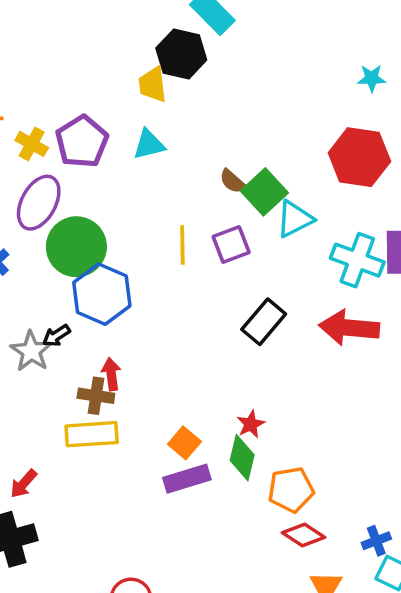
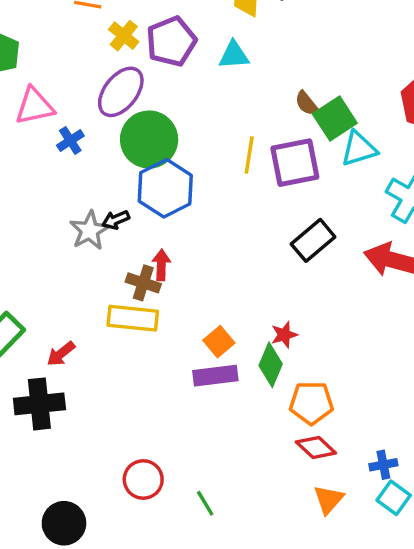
purple square: (231, 245) -> (295, 163), size x1.4

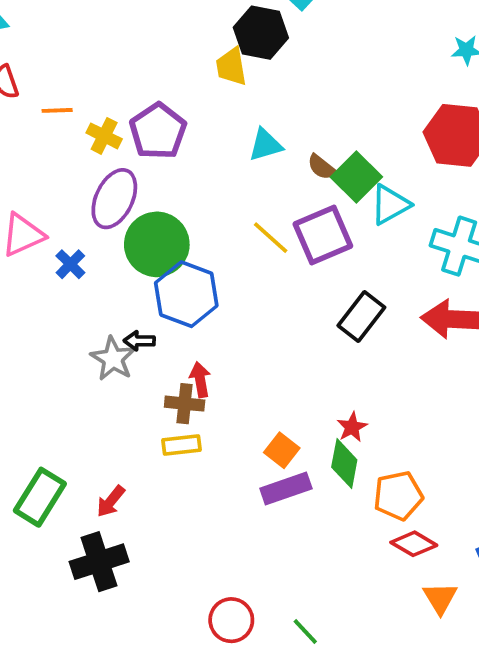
cyan triangle: (234, 55) -> (265, 145), moved
yellow line: (249, 155) -> (271, 238), turned -45
black arrow: (116, 220) -> (139, 341), turned 36
yellow rectangle: (133, 318) -> (181, 445), size x0.7

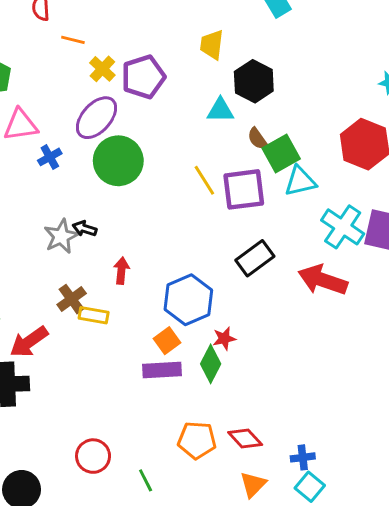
black hexagon: (261, 33) -> (254, 81), moved
blue hexagon: (186, 294) -> (188, 300), moved
brown cross: (185, 404) -> (72, 299), moved, turned 32
orange pentagon: (398, 496) -> (197, 440), moved
red arrow: (111, 501) -> (29, 342), size x1.5

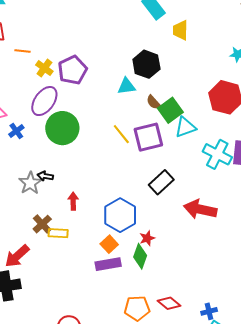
yellow trapezoid: (212, 45) -> (181, 30), moved
red arrow: (323, 280) -> (200, 209), moved

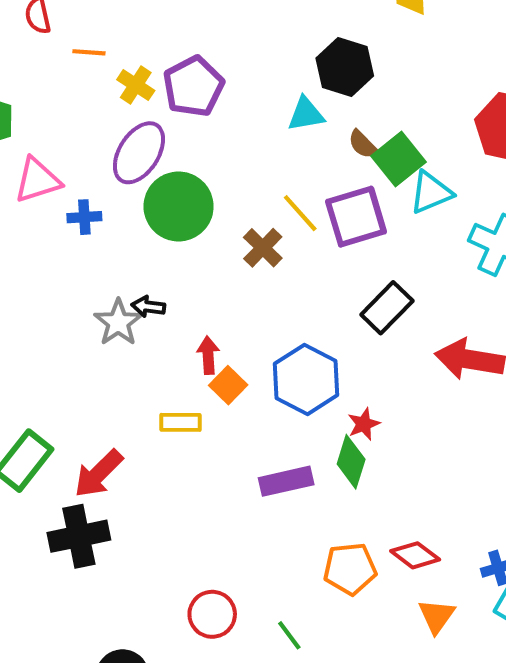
blue cross: (16, 131) -> (84, 217), turned 35
brown cross: (42, 224) -> (263, 248), moved
orange square: (109, 244) -> (228, 385), moved

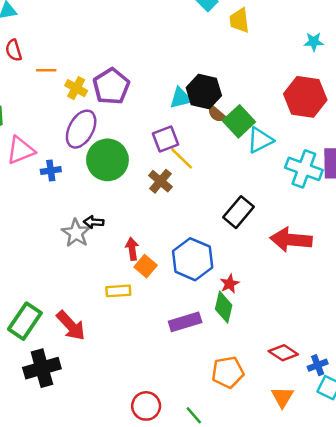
black hexagon: (345, 67) -> (204, 92), moved
purple square: (356, 217) -> (165, 139), moved, size x0.7
red arrow: (99, 474) -> (71, 326), turned -84
black cross: (79, 536) -> (42, 368), moved
red diamond: (415, 555) -> (283, 353), moved

